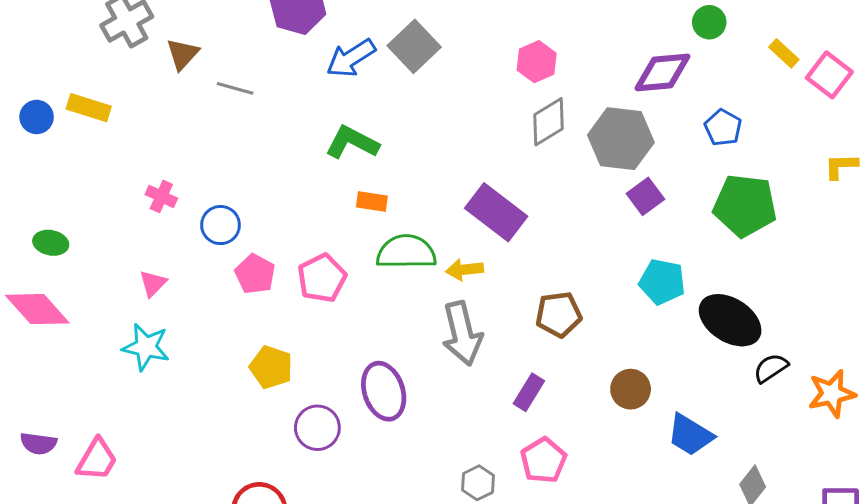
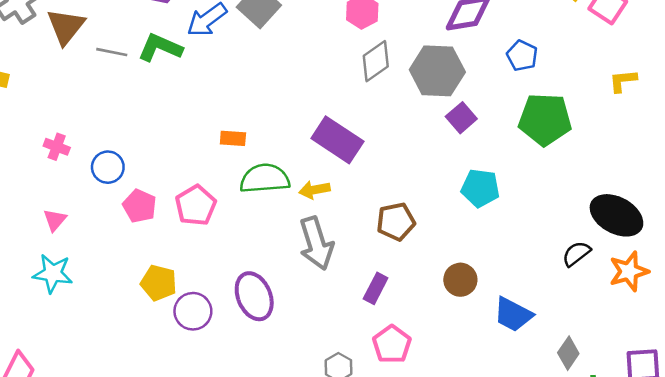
brown triangle: (183, 54) -> (66, 26), size x1.4
green L-shape: (352, 142) -> (160, 48), moved
black ellipse: (730, 320) -> (616, 215), moved
purple circle: (317, 428) -> (193, 311), moved

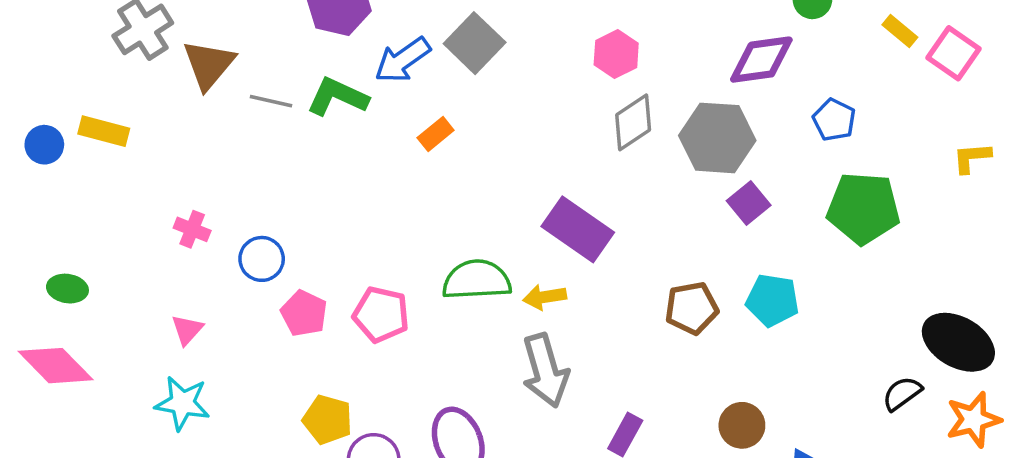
orange rectangle: (233, 138) -> (436, 134), moved, turned -45
pink pentagon: (196, 205) -> (381, 314), turned -30
brown pentagon: (396, 222) -> (692, 308), moved

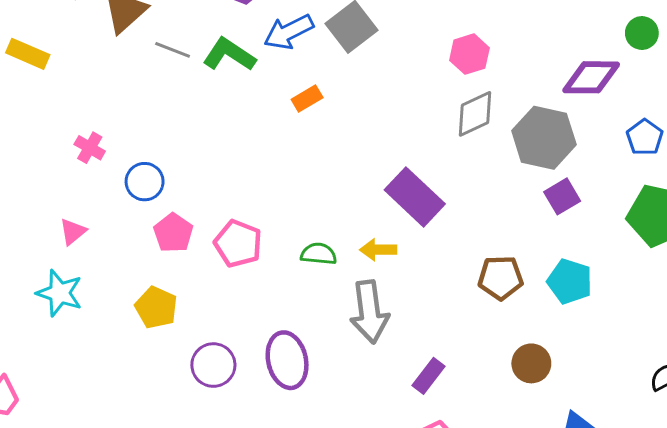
green semicircle: (477, 280) -> (319, 254), moved, size x0.6
yellow pentagon: (328, 420) -> (156, 308), moved
brown circle: (742, 425) -> (531, 363), moved

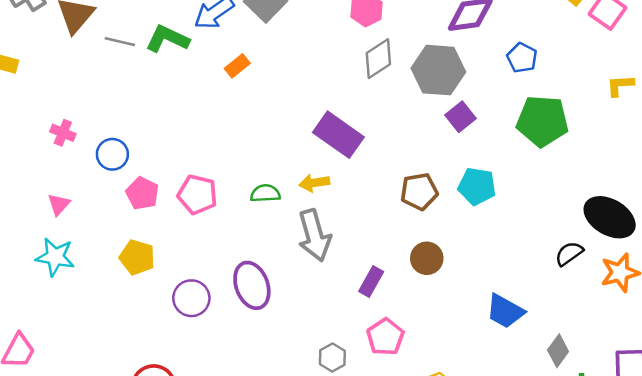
brown circle: (531, 363) -> (427, 258), moved

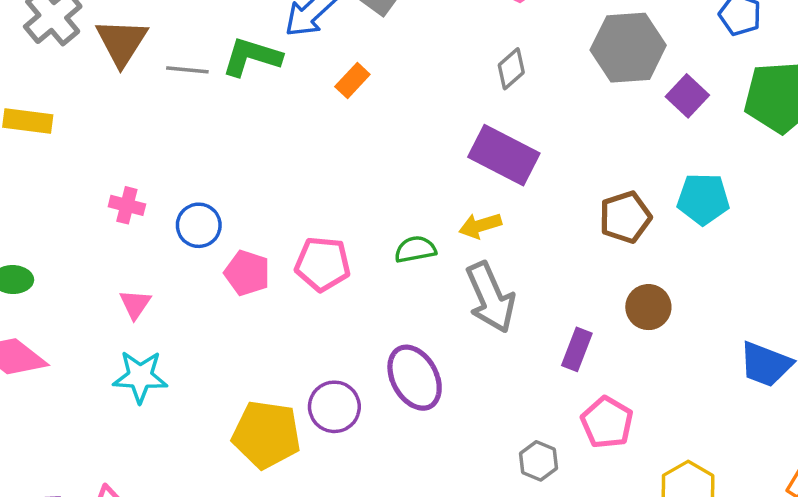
gray diamond: (378, 59) -> (511, 69), moved, size x0.7
purple square: (460, 117) -> (687, 96), moved
yellow pentagon: (137, 257) -> (266, 435), moved, size x1.4

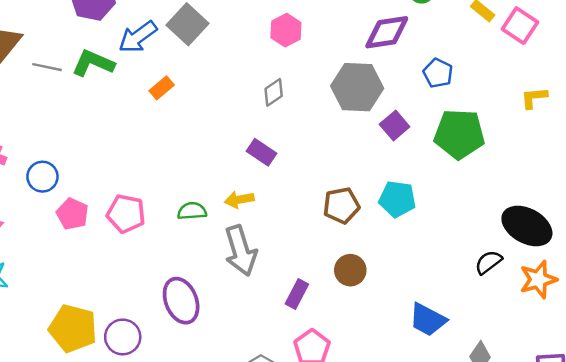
purple rectangle: (504, 155) -> (261, 152), size x0.6
purple circle: (334, 407) -> (123, 337), moved

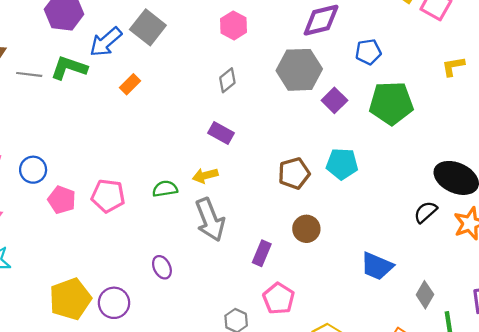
blue pentagon: (438, 73) -> (368, 52), turned -30
purple ellipse: (181, 301) -> (162, 267), size x0.6
yellow pentagon: (73, 328) -> (70, 299), turned -30

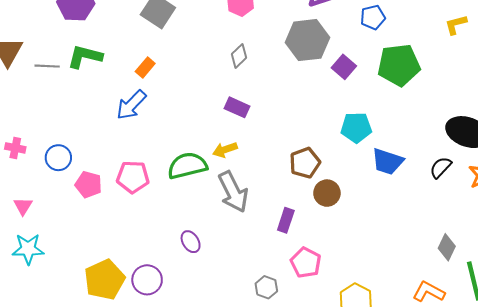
blue arrow: (106, 42) -> (131, 105), moved
brown pentagon: (294, 173) -> (305, 163), moved
green semicircle: (165, 189) -> (187, 166), size x1.6
blue trapezoid: (377, 266) -> (388, 162), moved

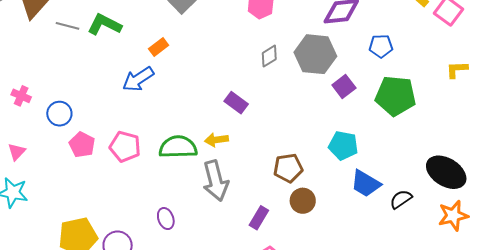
gray diamond: (239, 56) -> (269, 56), moved
black semicircle: (441, 167) -> (401, 199), moved

